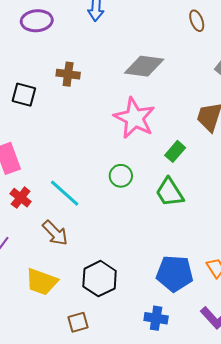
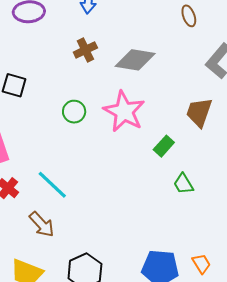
brown cross: (68, 74) -> (85, 50), moved, turned -35
green circle: (121, 176) -> (74, 112), moved
green trapezoid: (170, 192) -> (183, 184), moved, size x0.7

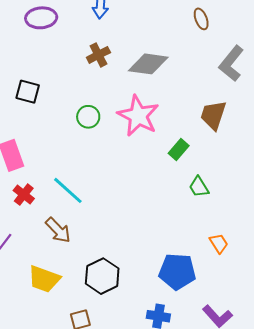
orange trapezoid: (201, 264) -> (219, 243), moved

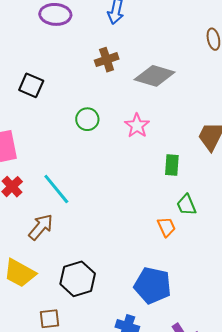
pink star: (138, 116) -> (137, 126), size x0.6
green rectangle: (179, 150) -> (172, 165), turned -45
brown arrow: (58, 230) -> (41, 227), turned -104
orange trapezoid: (219, 243) -> (166, 227), moved

